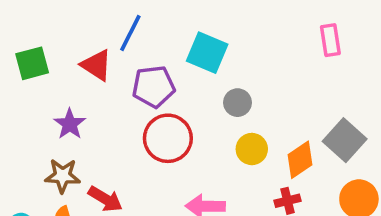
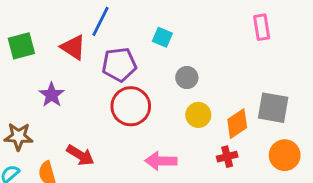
cyan square: (207, 53) -> (162, 37), size x0.6
gray square: (345, 140) -> (273, 108), turned -32
brown star: (63, 176) -> (19, 136), moved

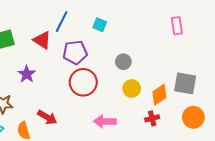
cyan square: (162, 37) -> (100, 25), moved

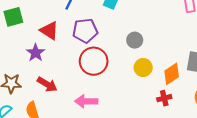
red triangle: (42, 40) -> (49, 31), moved
red arrow: (47, 117) -> (47, 84), moved
pink arrow: (105, 121) -> (86, 101), moved

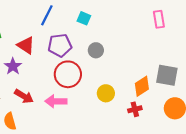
gray circle: (135, 40) -> (96, 50), moved
yellow circle: (143, 68) -> (106, 93), moved
pink arrow: (86, 101) -> (56, 101), moved

